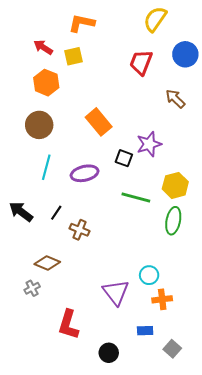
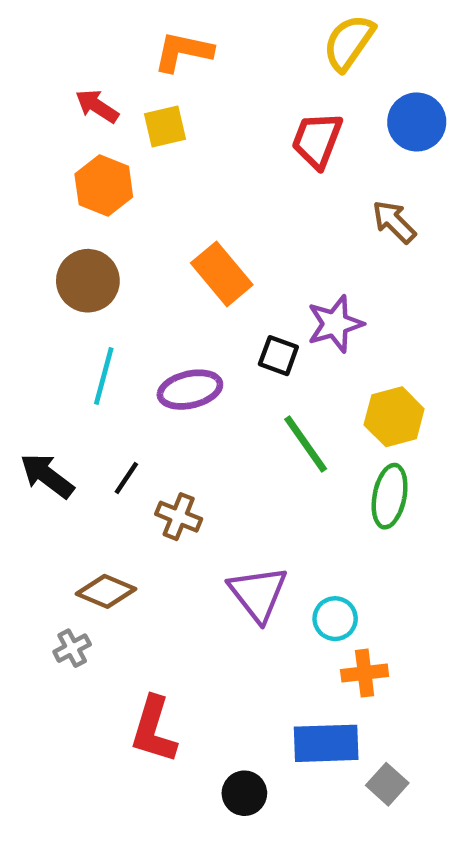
green line: (136, 198) -> (306, 444), turned 40
purple triangle: (116, 292) -> (258, 594), moved
blue rectangle: (145, 331) -> (326, 743), size x1.8

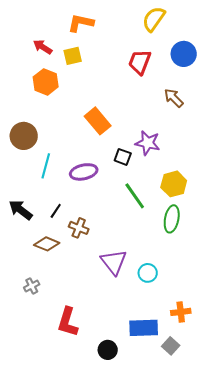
brown circle: (88, 281) -> (24, 136), moved
purple star: (335, 324) -> (148, 143), turned 30
brown diamond: (106, 591) -> (47, 244), moved
orange cross: (365, 673) -> (181, 312), moved

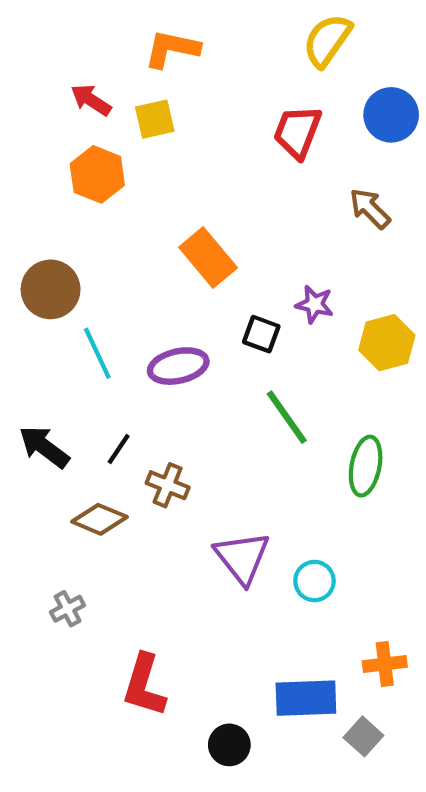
purple star: (148, 143) -> (314, 304), size x0.7
cyan line: (46, 166) -> (97, 353), turned -40
yellow hexagon: (174, 184) -> (387, 343), moved

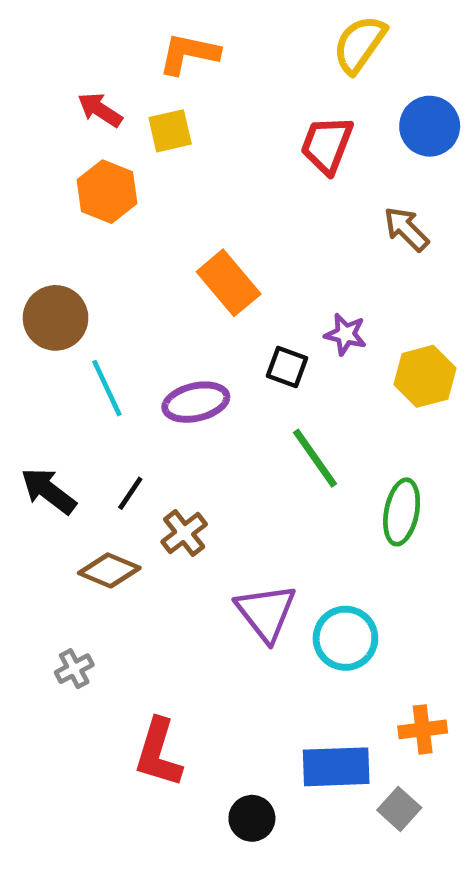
brown cross: (168, 485) -> (184, 533), turned 30
cyan circle: (314, 581) -> (345, 638), size x1.4

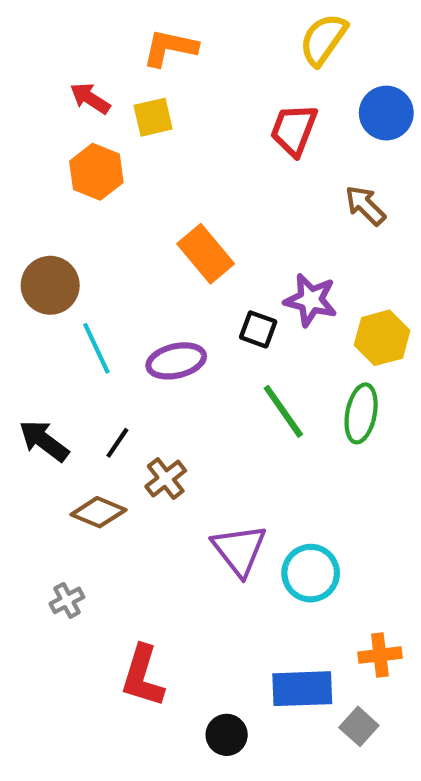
purple star: (345, 334) -> (311, 300), size x1.4
green ellipse: (402, 512) -> (361, 413), moved

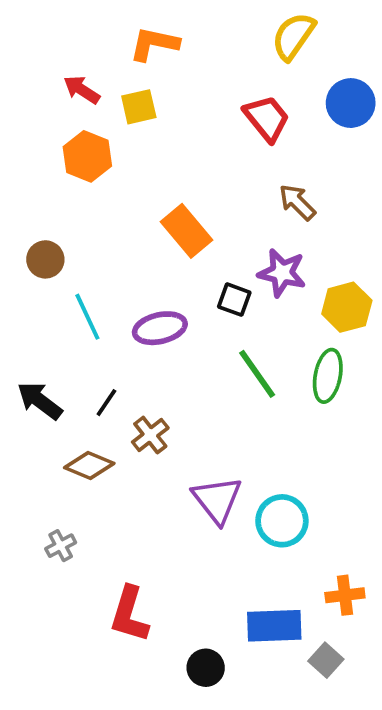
red trapezoid: (294, 130) -> (267, 118), turned 120
brown arrow: (365, 205) -> (297, 202), moved
brown circle: (50, 285) -> (45, 259), size x0.7

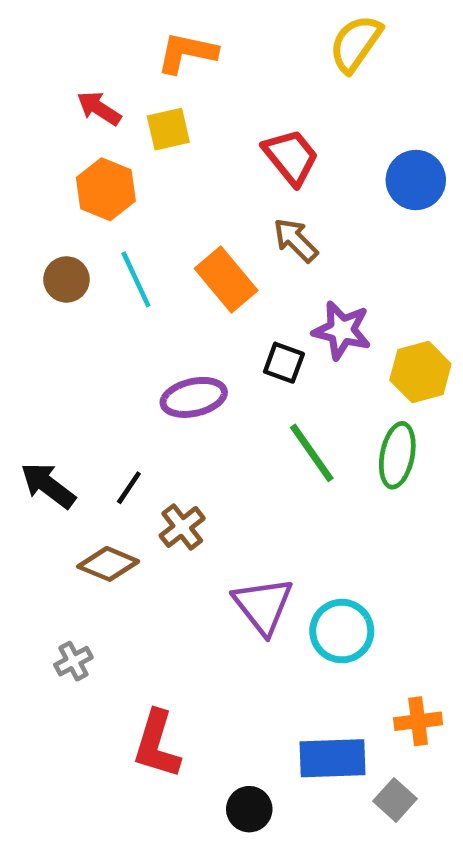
blue circle: (351, 103) -> (416, 180), moved
red trapezoid: (267, 118) -> (291, 157), moved
brown arrow: (297, 202) -> (296, 240), moved
brown circle: (45, 259) -> (67, 279), moved
cyan line: (87, 317) -> (136, 279), moved

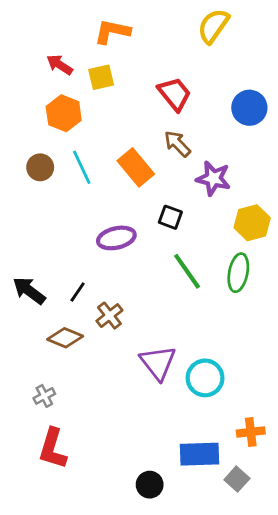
purple star: (342, 330) -> (213, 178), moved
red L-shape: (157, 744) -> (53, 449), moved

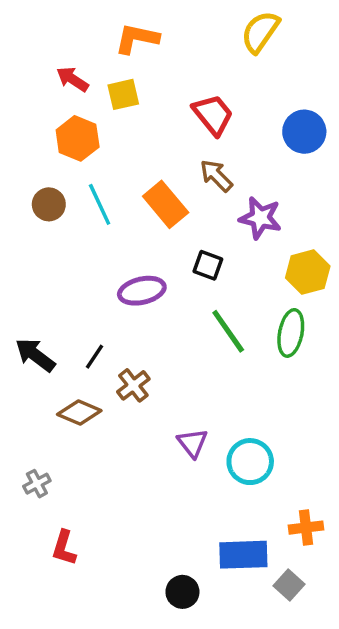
purple triangle: (158, 363) -> (193, 443), size x0.7
gray cross: (44, 396) -> (37, 484), moved
red L-shape: (53, 449) -> (64, 548), size x0.7

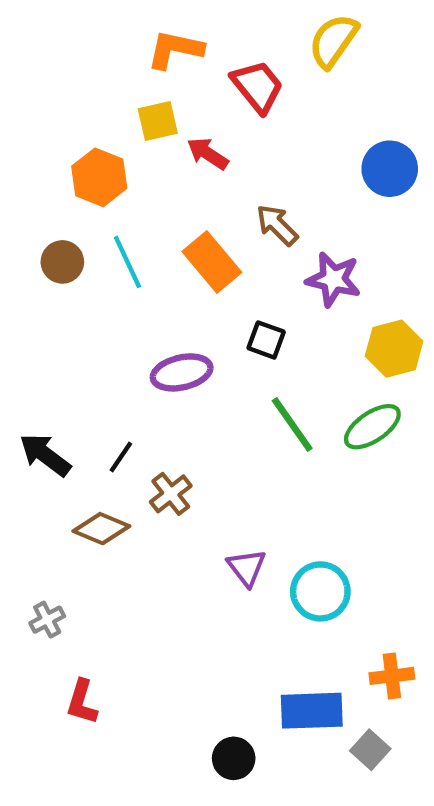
red arrow: (72, 79) -> (208, 154), moved
red trapezoid: (213, 115) -> (257, 86), moved
green ellipse: (291, 333) -> (372, 427), turned 45

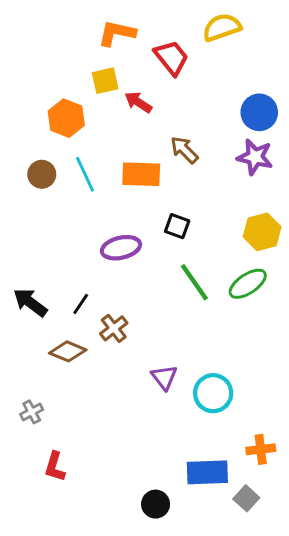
yellow semicircle: (333, 41) -> (222, 27), turned 36
orange rectangle: (212, 262) -> (141, 174), turned -48
purple star: (333, 279) -> (255, 157), moved

